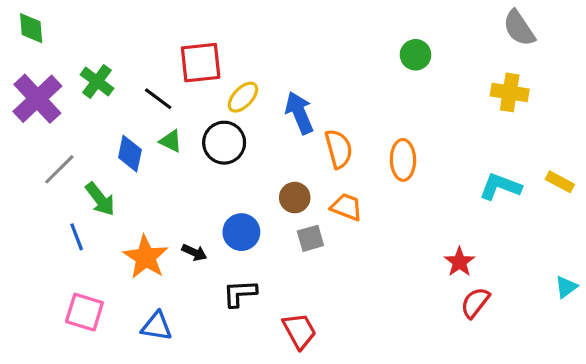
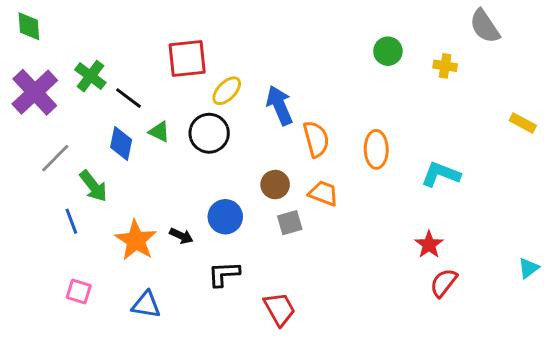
yellow cross: (510, 92) -> (445, 66), moved, size x0.7
black line: (158, 99) -> (129, 98), moved
yellow rectangle: (560, 182) -> (523, 123), moved
cyan L-shape: (500, 187) -> (441, 174), moved
pink square: (84, 312) -> (79, 292), size x0.7

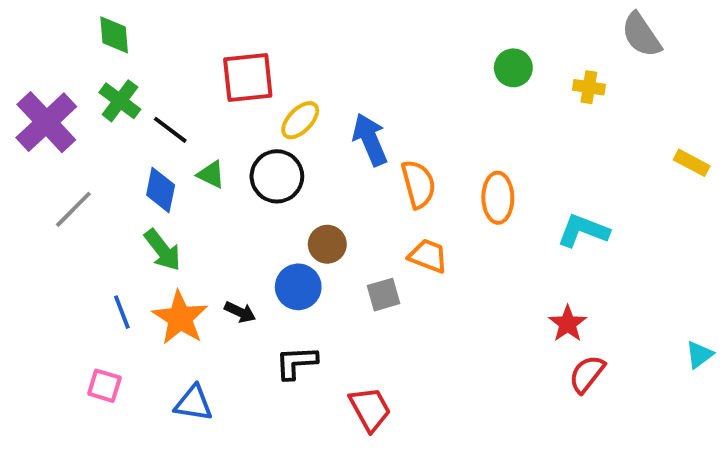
green diamond: (29, 26) -> (114, 35), moved
brown circle: (275, 185) -> (327, 244), moved
green arrow: (93, 186) -> (163, 250), moved
blue line: (71, 221) -> (122, 312), moved

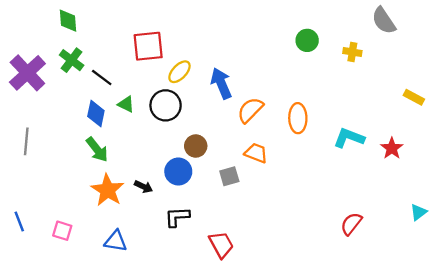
orange semicircle: (418, 184) -> (250, 110), turned -120
gray line: (73, 209) -> (26, 141), moved, turned -40
blue line: (122, 312) -> (19, 221), moved
red star: (568, 324) -> (392, 148), moved

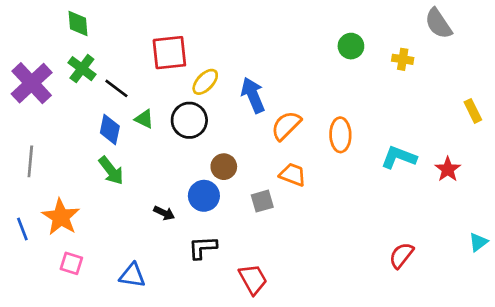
yellow rectangle: (414, 97) -> (473, 111), turned 36
orange star: (108, 190) -> (61, 217), moved
blue line: (19, 221) -> (22, 229), moved

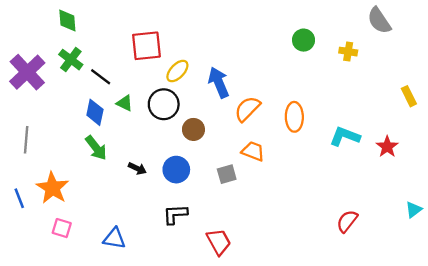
brown circle: (224, 167) -> (193, 129), moved
black arrow: (164, 213) -> (137, 168), moved

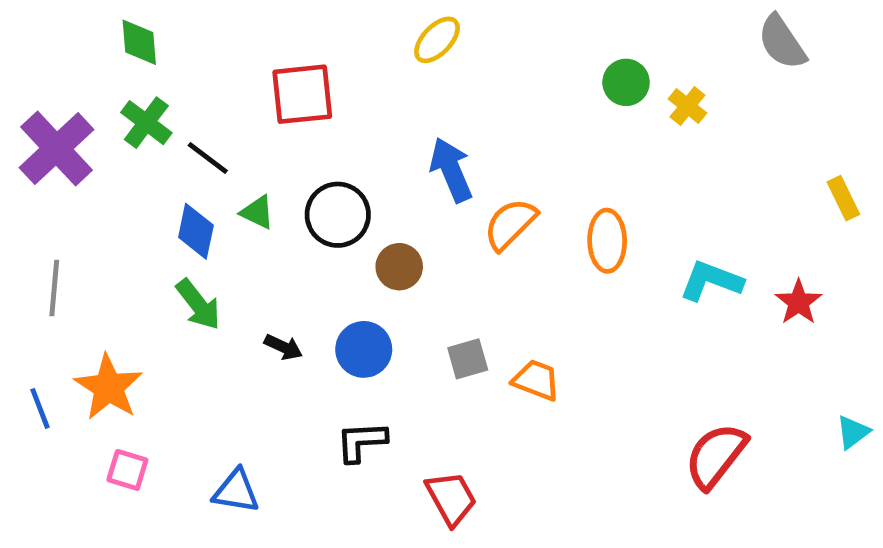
yellow cross: (348, 52) -> (687, 106), moved, turned 30
yellow ellipse: (177, 71) -> (437, 40), moved
orange trapezoid: (253, 151) -> (536, 380), moved
red semicircle: (347, 221) -> (716, 456), size x1.4

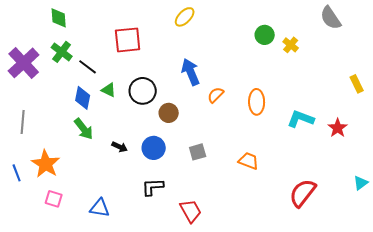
orange semicircle: (510, 224) -> (216, 95), size x0.7
orange trapezoid: (536, 380) -> (249, 161), moved

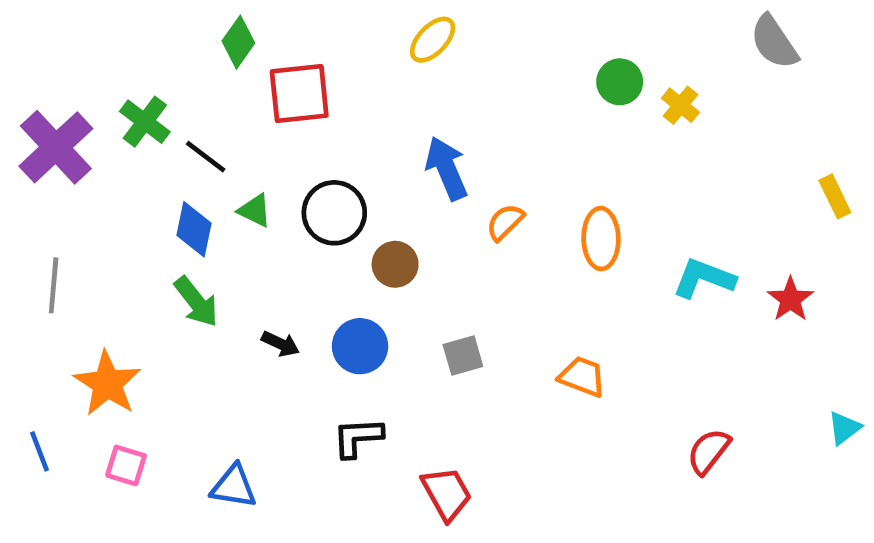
green diamond: (59, 18) -> (238, 42), moved, turned 40
blue line: (17, 173) -> (40, 451), moved
red semicircle: (303, 193) -> (709, 451), size x0.7

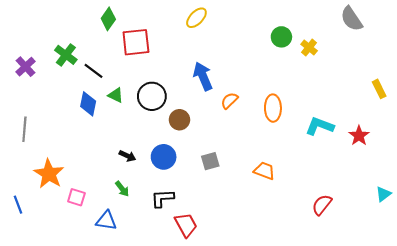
purple cross: (56, 147) -> (25, 67), size x0.6
green arrow: (196, 302) -> (122, 189), moved, size x0.7
pink square: (126, 465) -> (76, 197), moved
red trapezoid: (447, 494) -> (186, 225), moved

